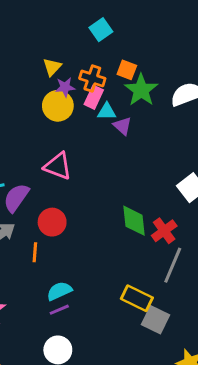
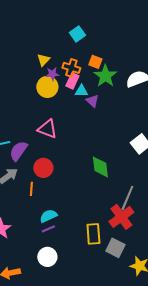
red cross: (164, 231) -> (121, 217), moved, size x1.4
yellow rectangle: (137, 298) -> (93, 234), moved, turned 60
gray square: (156, 320) -> (115, 248), moved

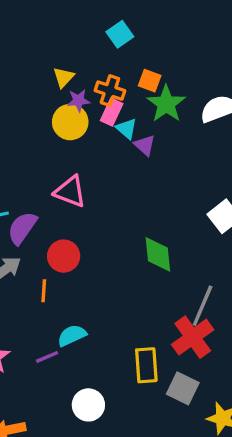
cyan triangle: (81, 91) -> (126, 129), turned 40
purple line: (48, 229) -> (47, 357), moved
white circle: (47, 257) -> (88, 405), moved

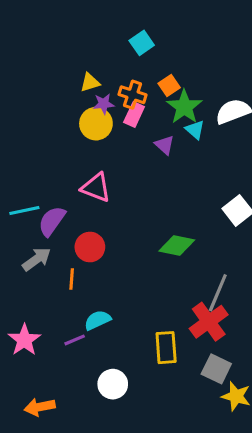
yellow triangle: (64, 77) -> (90, 82), turned 30
orange square: (150, 81) -> (169, 86), turned 35
cyan triangle: (126, 129) -> (195, 130), moved
green diamond: (158, 254) -> (177, 245), turned -72
gray square: (183, 388) -> (216, 369), moved

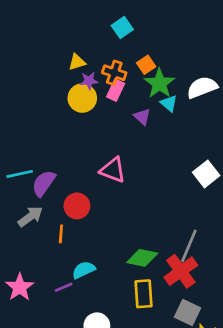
pink triangle: (96, 188) -> (113, 170), moved
green diamond: (177, 245) -> (142, 258), moved

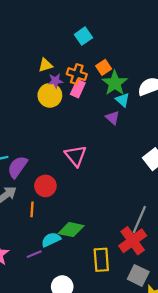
purple triangle: (142, 117) -> (113, 118), moved
pink triangle: (113, 170) -> (76, 156), turned 30
green diamond: (142, 258) -> (71, 230), moved

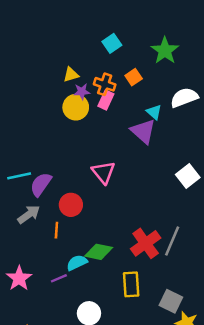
green star: (115, 83) -> (165, 51), moved
purple triangle: (113, 118) -> (143, 131), size x1.6
red cross: (133, 241) -> (146, 243), moved

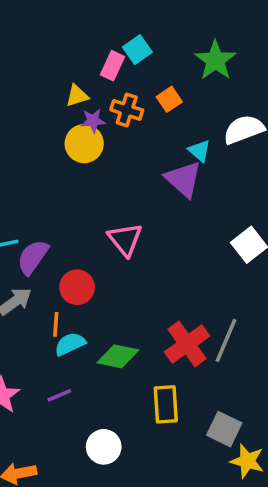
pink rectangle: (106, 100) -> (113, 66), moved
cyan semicircle: (77, 263) -> (70, 344), moved

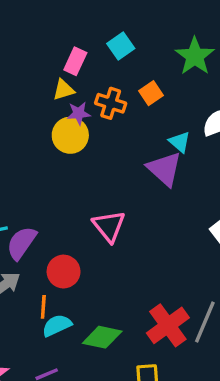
pink rectangle: (113, 66) -> (75, 61), moved

